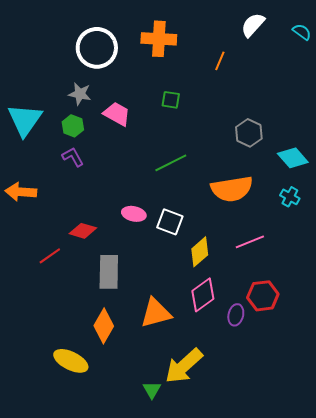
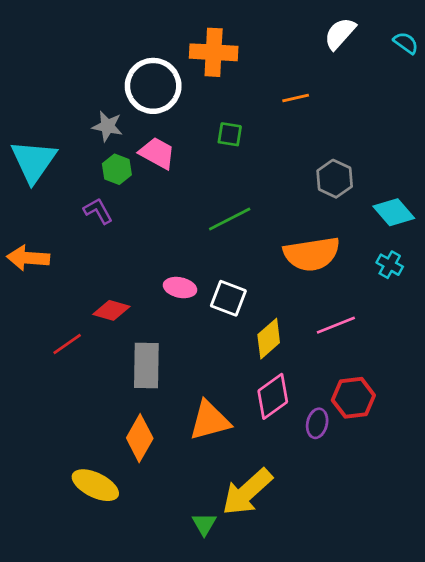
white circle: (97, 48) -> (153, 86), moved
orange line: (220, 61) -> (296, 98), moved, turned 54
green hexagon: (73, 126) -> (117, 169), moved

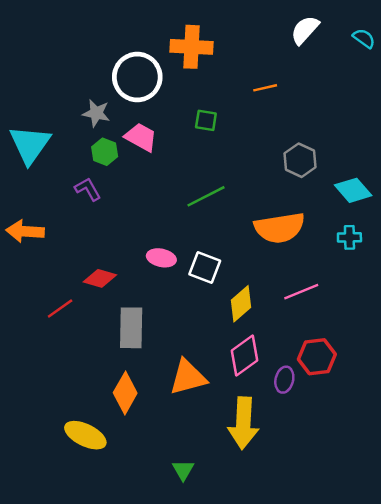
cyan cross: (390, 265) -> (349, 237), turned -30
yellow arrow: (247, 492) -> (243, 423), moved, turned -45

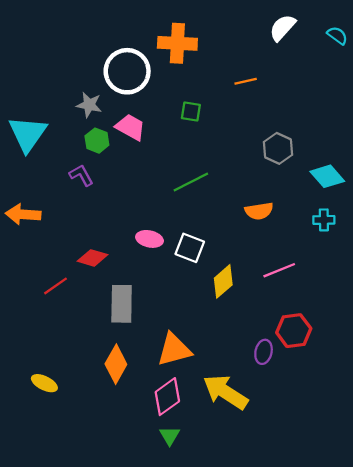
orange semicircle: (280, 228) -> (259, 211), size x0.6
pink diamond: (245, 356) -> (167, 397), moved
yellow arrow: (243, 423) -> (226, 392), turned 120
yellow ellipse: (85, 435) -> (44, 383), moved, size x0.7

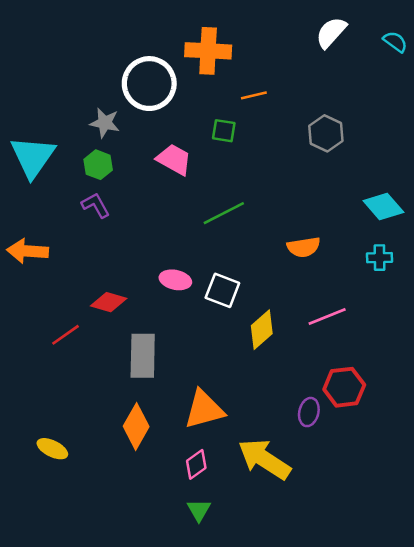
orange line: (246, 81) -> (254, 95), moved
pink trapezoid: (130, 127) -> (174, 159), moved
green hexagon: (97, 141) -> (98, 165), moved
gray hexagon: (278, 148) -> (326, 133), moved
pink diamond: (167, 397) -> (196, 464), size x0.7

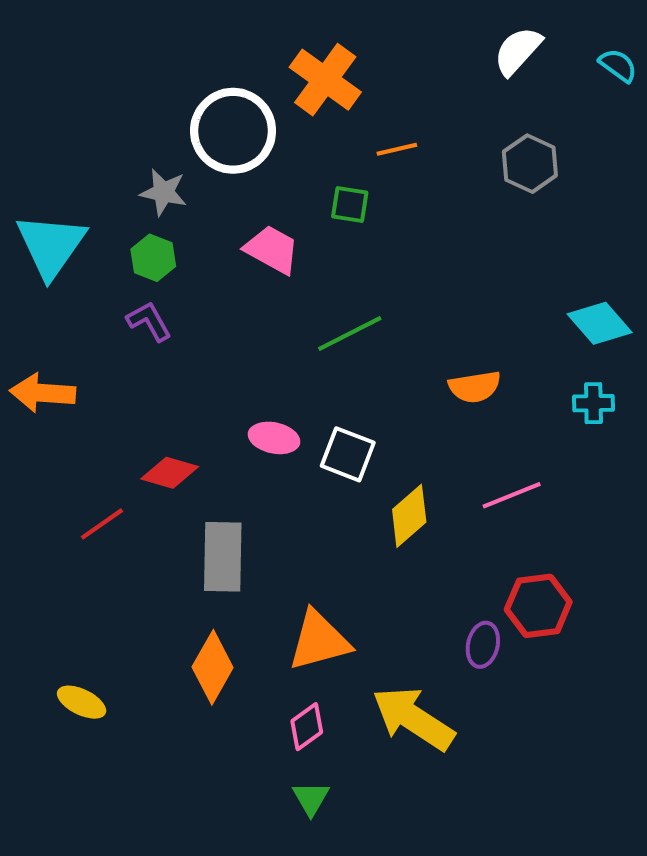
orange cross: (208, 51) -> (325, 80), turned 33
gray hexagon: (326, 133) -> (530, 164), moved

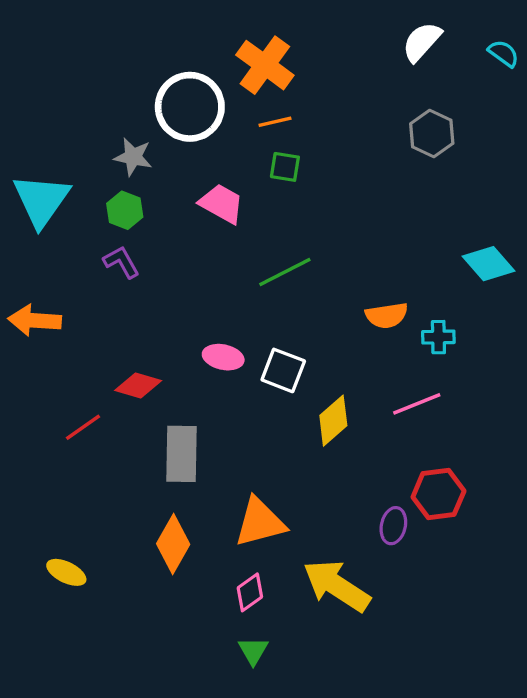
orange line: (397, 149) -> (275, 122), moved
cyan cross: (593, 403) -> (438, 337), moved

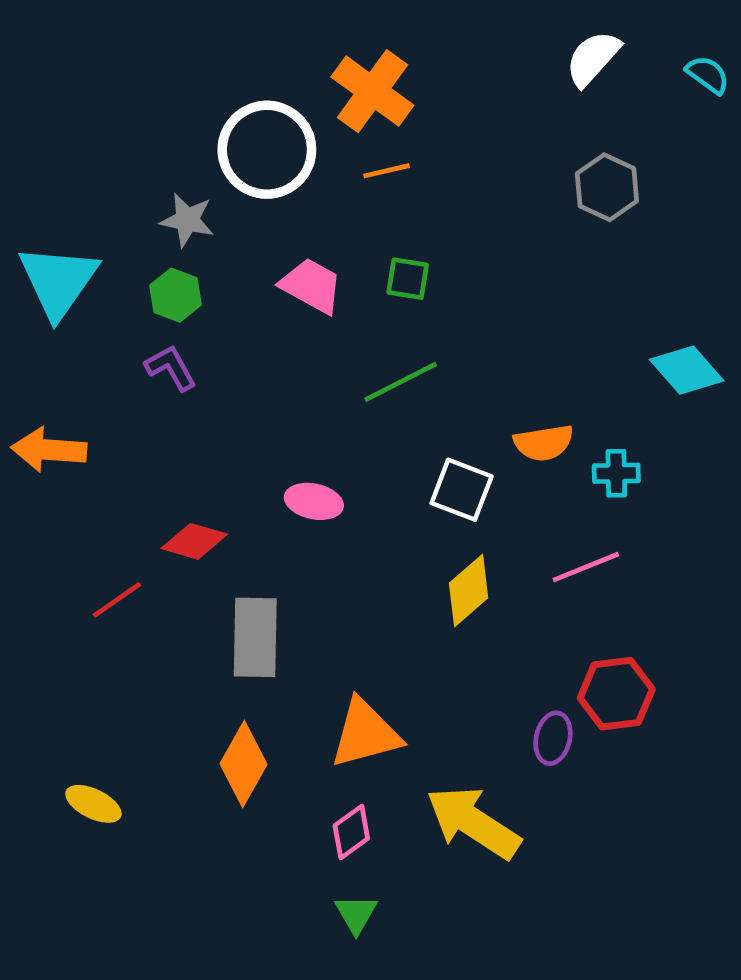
green square: (285, 167) -> (408, 279), moved
white square: (283, 370) -> (462, 490), moved

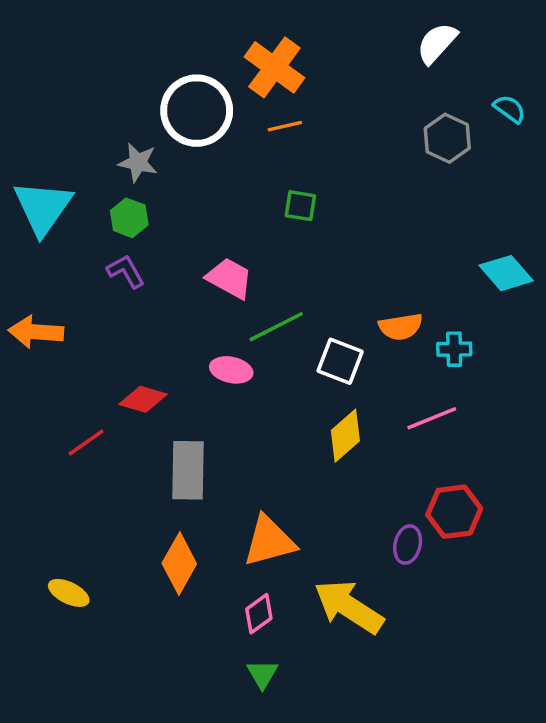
cyan semicircle: (708, 75) -> (510, 109), moved
pink trapezoid: (311, 286) -> (229, 278), moved
green line: (401, 382) -> (276, 327), moved

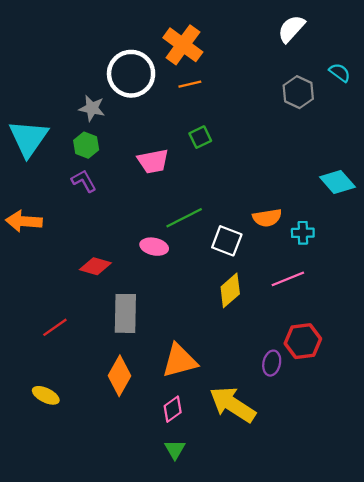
green square: (300, 206) -> (200, 137), turned -35
pink trapezoid: (229, 278) -> (153, 161), moved, turned 140
red line: (86, 443) -> (55, 327), moved

